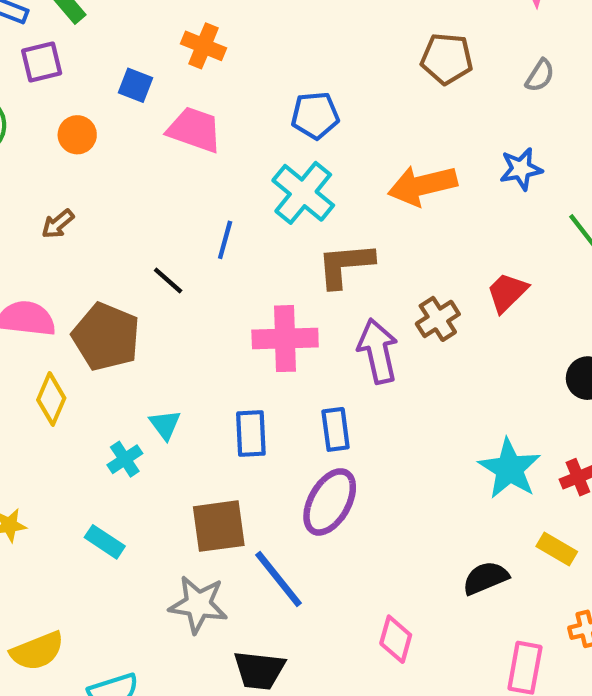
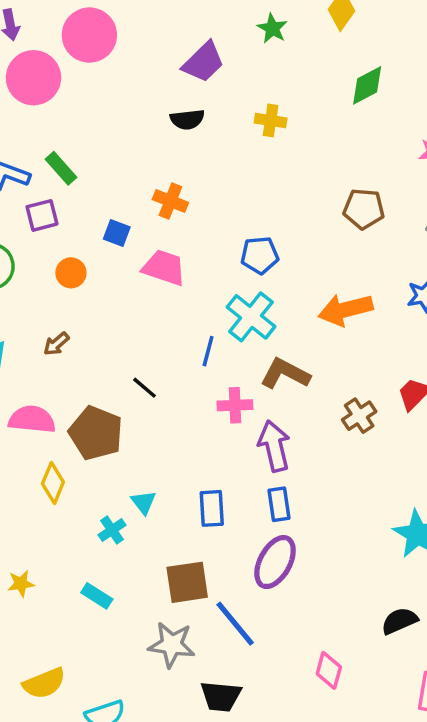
blue line: (225, 240) -> (208, 351), moved
brown L-shape: (345, 265) -> (285, 374), turned 33
pink cross: (285, 339) -> (235, 405), moved, size x0.7
purple arrow: (378, 351) -> (274, 446), moved

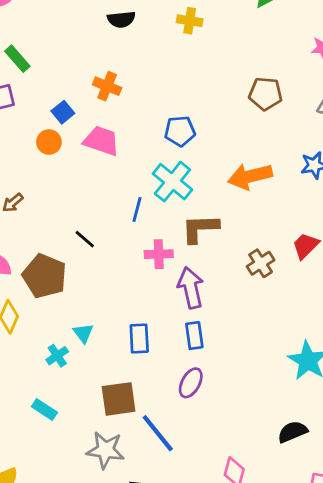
blue square: (117, 233) -> (63, 112), turned 30
orange circle: (71, 273) -> (49, 142), moved
brown L-shape: (285, 374) -> (200, 228), turned -30
purple ellipse: (275, 562) -> (191, 383), size x0.7

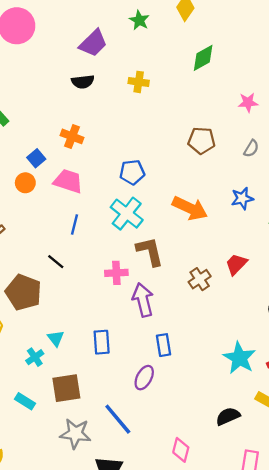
orange arrow: (250, 176) -> (190, 208), turned -140
blue line: (137, 209) -> (75, 224), moved
brown L-shape: (200, 228) -> (150, 251), turned 80
blue rectangle: (194, 336) -> (163, 345), moved
brown square: (119, 399) -> (66, 388), moved

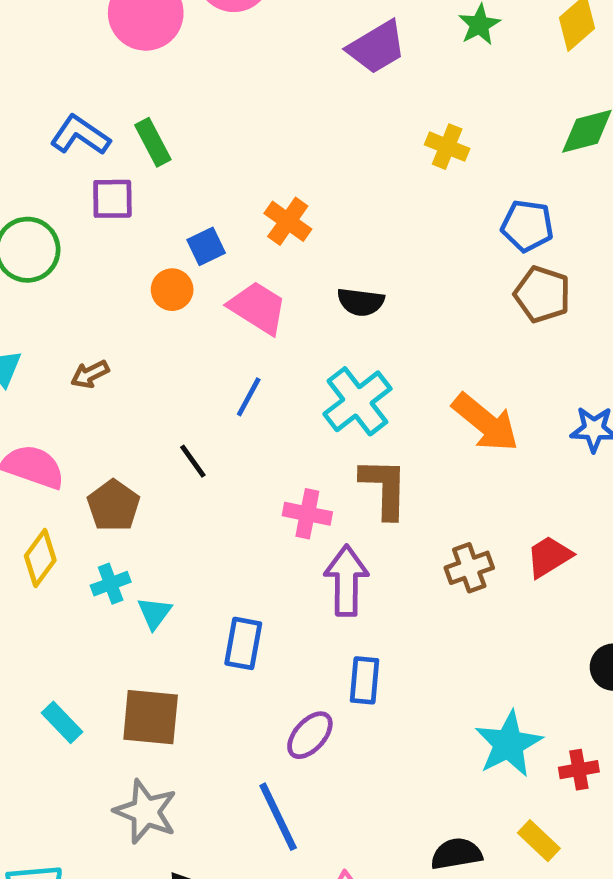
black semicircle: (83, 82) -> (361, 302), moved
blue pentagon: (132, 172) -> (527, 226), moved
brown pentagon: (23, 292) -> (114, 506), size x0.7
cyan cross: (35, 357) -> (111, 584), moved
blue line: (118, 419) -> (278, 817), moved

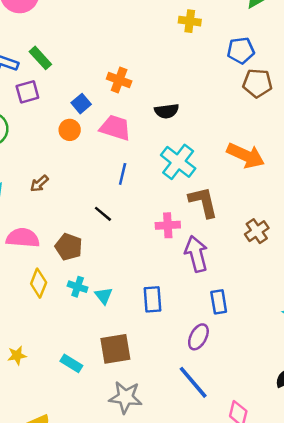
cyan cross: (111, 584) -> (78, 287), turned -36

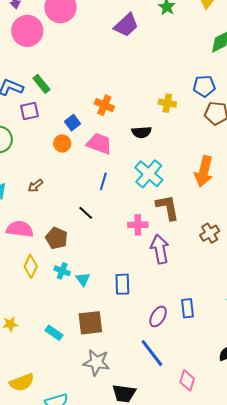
yellow cross: (190, 21) -> (167, 103), moved
orange arrow: (246, 156) -> (204, 171), turned 76
blue rectangle: (219, 302) -> (187, 308), moved

